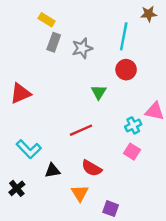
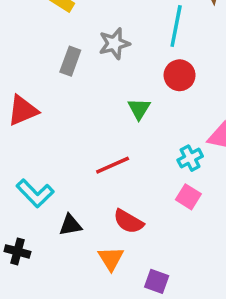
gray rectangle: (54, 42) -> (70, 61), moved
black cross: (17, 188) -> (17, 251), turned -35

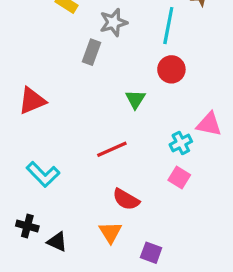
gray star: (114, 44) -> (113, 22), moved
gray rectangle: (70, 61) -> (92, 52), moved
black triangle: (70, 225) -> (57, 242), moved, turned 35

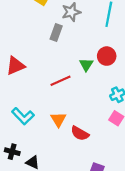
red circle: (171, 69) -> (107, 56), moved
red line: (112, 149) -> (60, 81), moved
orange triangle: (110, 232) -> (58, 119), moved

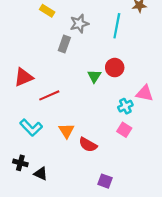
red line: (60, 81) -> (49, 95), moved

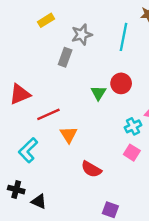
yellow rectangle: (47, 11) -> (46, 20), turned -64
cyan L-shape: (31, 128) -> (28, 150), turned 90
orange triangle: (66, 131) -> (69, 135), moved

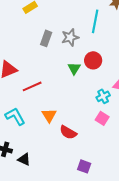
gray star: (82, 35) -> (70, 37), moved
orange triangle: (69, 135) -> (49, 115), moved
cyan L-shape: (28, 150) -> (15, 116), turned 105

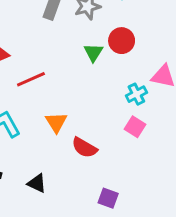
black triangle: (24, 159) -> (37, 183), moved

